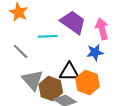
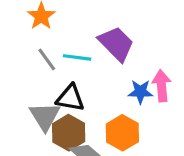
pink arrow: (102, 29) -> (162, 86), moved
gray line: (21, 51) -> (47, 59), moved
black triangle: (69, 72) -> (70, 98), moved

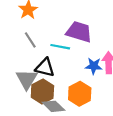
purple trapezoid: (116, 44) -> (79, 32), turned -32
cyan line: (77, 57) -> (60, 47), moved

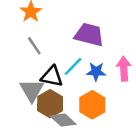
cyan line: (60, 47) -> (73, 66), moved, turned -54
blue star: (94, 66) -> (96, 72), moved

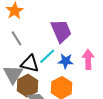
purple trapezoid: (89, 35) -> (61, 31), turned 50

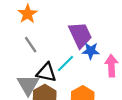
blue star: (66, 61) -> (91, 51), moved

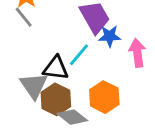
gray line: (31, 45) -> (24, 17), moved

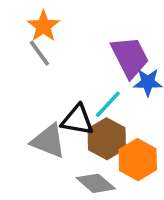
gray triangle: (34, 86) -> (48, 141), turned -36
brown hexagon: (56, 99) -> (107, 139), moved

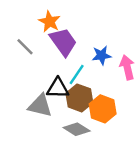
orange star: (43, 26) -> (49, 22), moved
purple trapezoid: (130, 57) -> (63, 42), moved

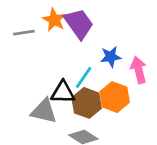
purple trapezoid: (63, 42) -> (79, 24), moved
gray line: (25, 47) -> (24, 33), moved, turned -54
orange hexagon: (103, 109) -> (115, 97), moved

